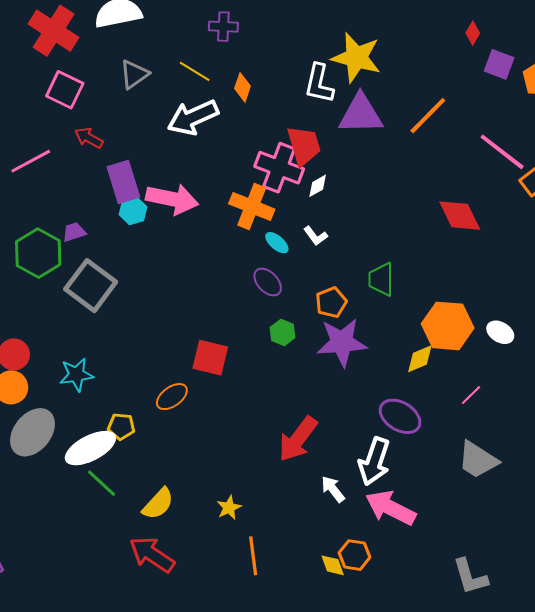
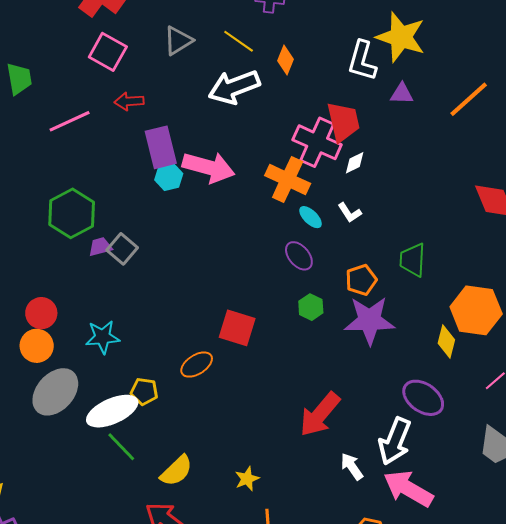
purple triangle: (361, 114) -> (402, 94), size x0.5
red arrow: (89, 138) -> (129, 101), turned -36
purple trapezoid: (74, 232) -> (100, 247), moved
gray square: (91, 286) -> (122, 249), size x0.6
yellow diamond: (420, 359) -> (446, 341), turned -56

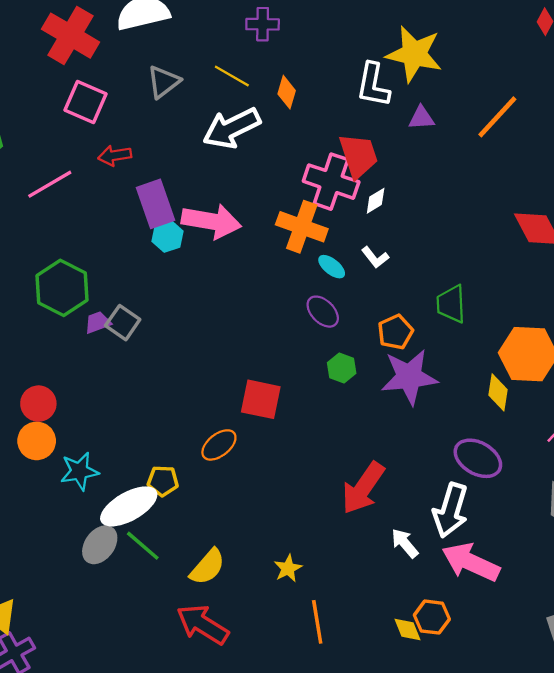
cyan star: (103, 337) -> (79, 471), moved
gray ellipse: (55, 392) -> (100, 545), moved, size x0.7

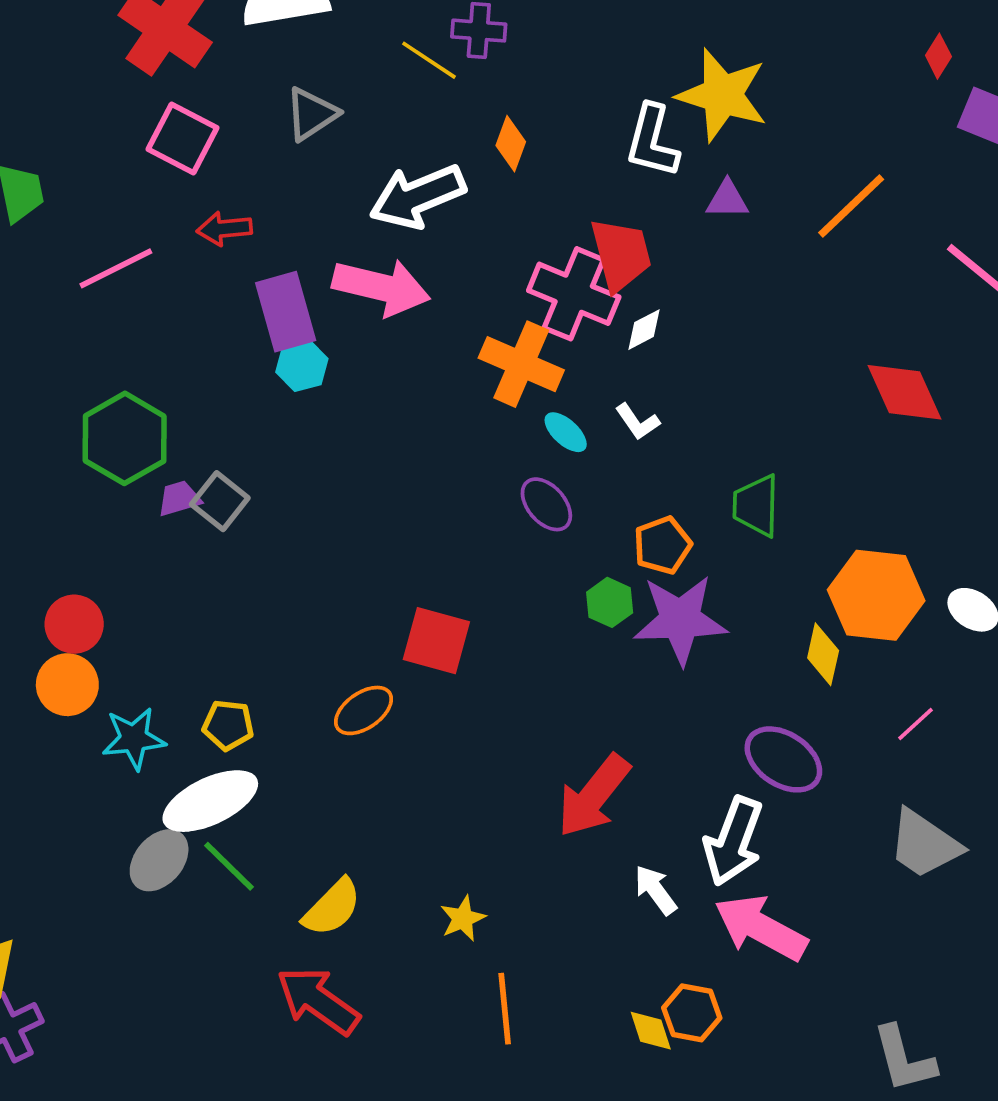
yellow line: (232, 76) -> (429, 60), moved
pink arrow: (211, 221) -> (381, 287), moved
green hexagon: (342, 368) -> (610, 602), moved
yellow pentagon: (163, 481) -> (228, 725), moved

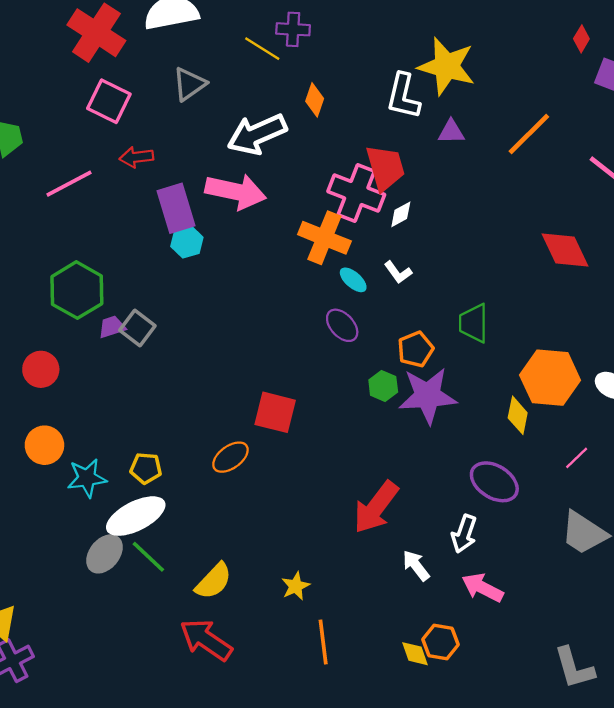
red circle: (74, 624) -> (41, 369), moved
white arrow: (733, 841) -> (464, 534), size x0.7
pink arrow: (761, 928) -> (483, 588), size x0.7

